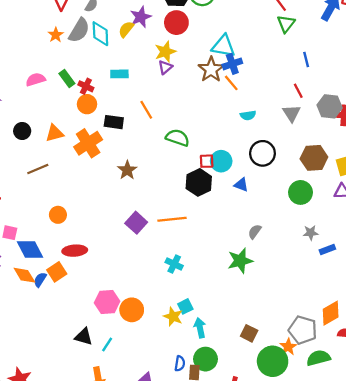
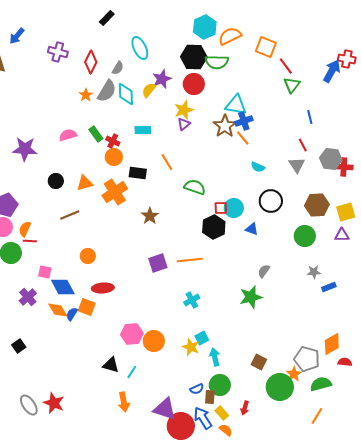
cyan semicircle: (248, 115) -> (258, 167), turned 32
purple square: (136, 223) -> (158, 263), turned 30
cyan cross: (174, 264) -> (192, 300), turned 35
orange square: (57, 272) -> (87, 307), turned -36
blue semicircle: (180, 364) -> (197, 389), turned 56

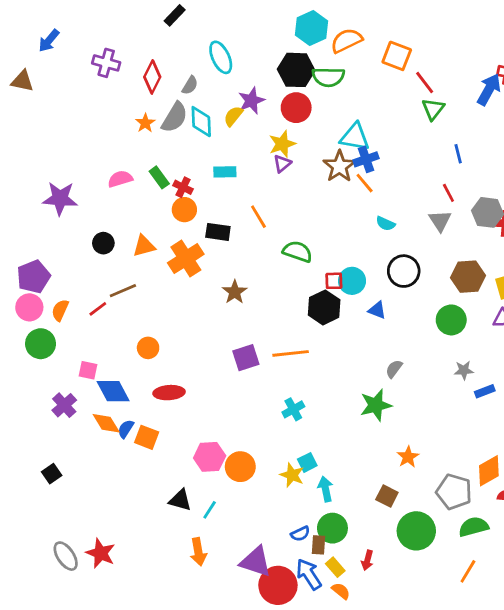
red line: (30, 241) -> (98, 309), moved, turned -40
orange square: (87, 307) -> (147, 437), moved
orange star: (294, 374) -> (408, 457), moved

